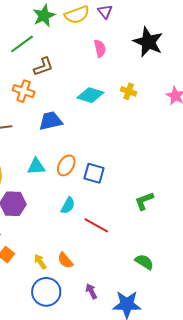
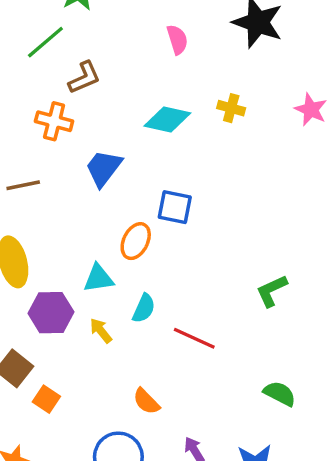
blue trapezoid: (51, 121) -> (104, 168), turned -35
cyan triangle: (36, 166) -> (98, 278), moved
blue square: (94, 173) -> (175, 207), moved
yellow arrow: (40, 262) -> (101, 331), moved

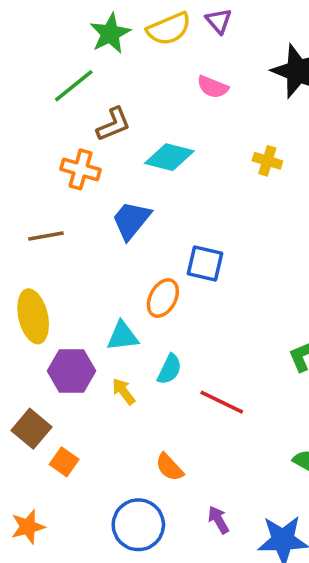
pink semicircle: (177, 39) -> (213, 87), turned 128
cyan diamond: (167, 119) -> (169, 157), moved

